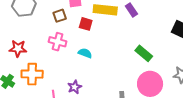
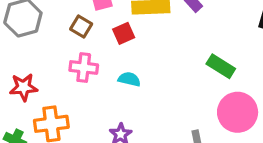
brown square: (60, 16) -> (81, 27), turned -32
red square: (86, 24) -> (124, 33), turned -32

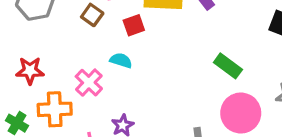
pink cross: (84, 68) -> (89, 83), moved, turned 32
cyan semicircle: (129, 79) -> (121, 60), moved

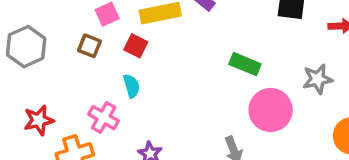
red square: (134, 25) -> (136, 46), turned -30
cyan semicircle: (121, 60) -> (131, 86), turned 70

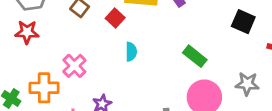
cyan semicircle: (131, 86) -> (131, 52), moved
red star: (39, 120) -> (27, 32), moved

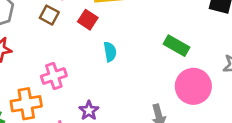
pink cross: (74, 66) -> (54, 76), turned 35

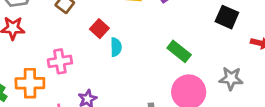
red square: (88, 20) -> (99, 29), moved

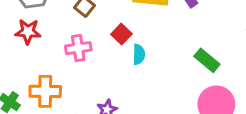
pink cross: (60, 61) -> (78, 48), moved

